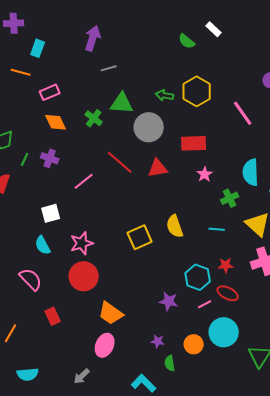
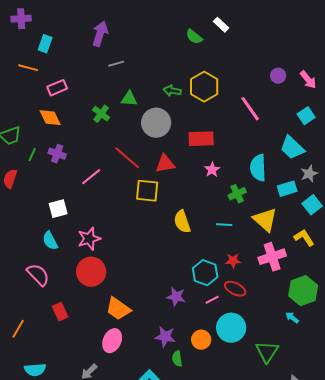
green triangle: (122, 103) -> (129, 99), size x0.7
orange diamond: (56, 122) -> (50, 118), moved
yellow square: (140, 237) -> (147, 191), moved, turned 30
purple star: (158, 341) -> (165, 337), size x1.5

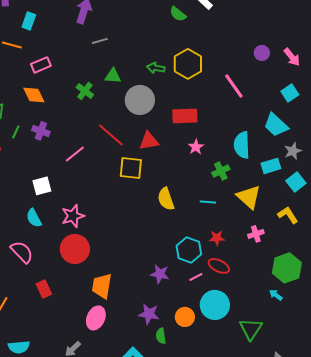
pink cross: (272, 257) -> (256, 234), size x0.6
orange trapezoid: (118, 309) -> (102, 286), turned 64

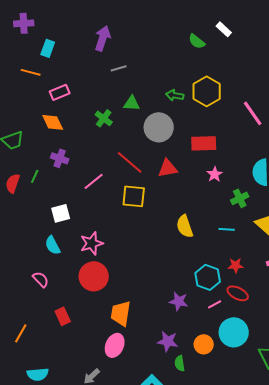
green line: (16, 132) -> (35, 176), moved
yellow square: (131, 168) -> (134, 196), moved
pink semicircle: (22, 252) -> (41, 279), size x0.7

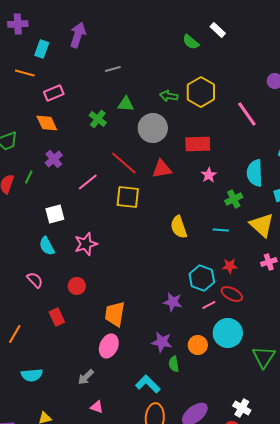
purple arrow: (103, 38) -> (78, 35), moved
purple cross: (60, 158) -> (54, 159), turned 30
red circle: (94, 276) -> (77, 286), moved, size x0.6

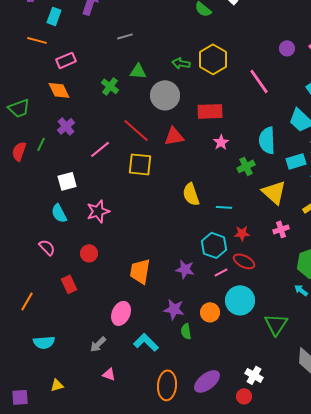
cyan line: (221, 230) -> (224, 207), moved
orange trapezoid: (115, 314) -> (140, 271), moved
cyan L-shape: (148, 384) -> (146, 342), moved

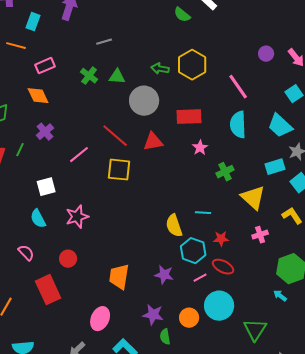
green cross: (110, 86) -> (89, 76), moved
cyan semicircle: (267, 140) -> (238, 125), moved
yellow semicircle: (191, 194) -> (174, 226), moved
red rectangle: (69, 284) -> (48, 290), size x1.6

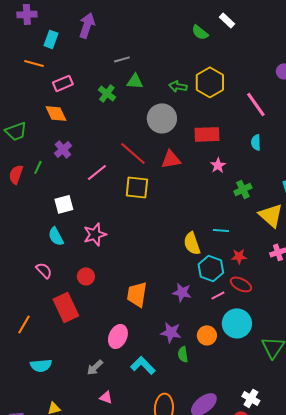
green triangle: (117, 77) -> (135, 81), moved
cyan semicircle: (238, 125) -> (256, 142), size x0.6

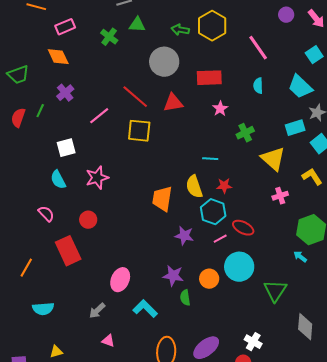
cyan line: (221, 230) -> (210, 159), moved
red star: (239, 256) -> (224, 186), moved
orange trapezoid: (137, 294) -> (162, 199), moved

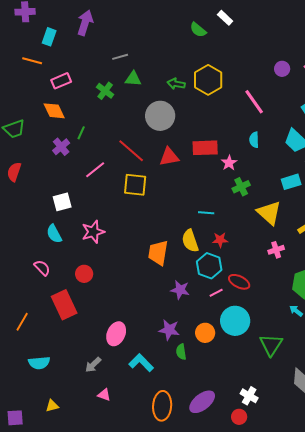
red rectangle: (209, 78) -> (205, 148), moved
pink star: (220, 109) -> (229, 163), moved
green line: (40, 111) -> (81, 133), moved

